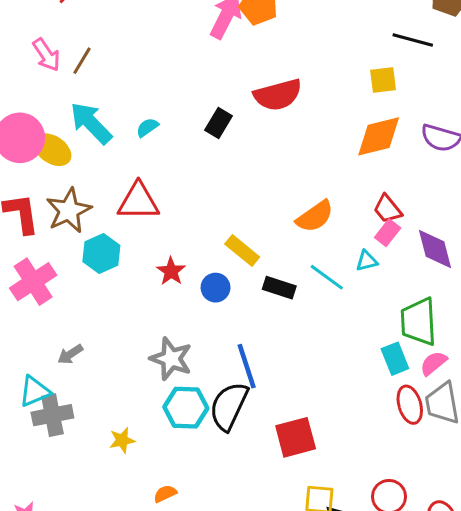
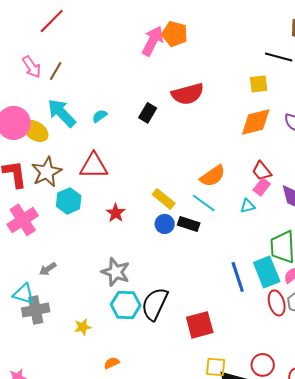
cyan line: (327, 277) -> (204, 203), moved
blue circle: (216, 288) -> (165, 224), moved
cyan rectangle: (395, 359) -> (267, 272), size x1.4
blue line: (247, 366) -> (238, 277), moved
cyan triangle: (35, 391) -> (24, 294), turned 40

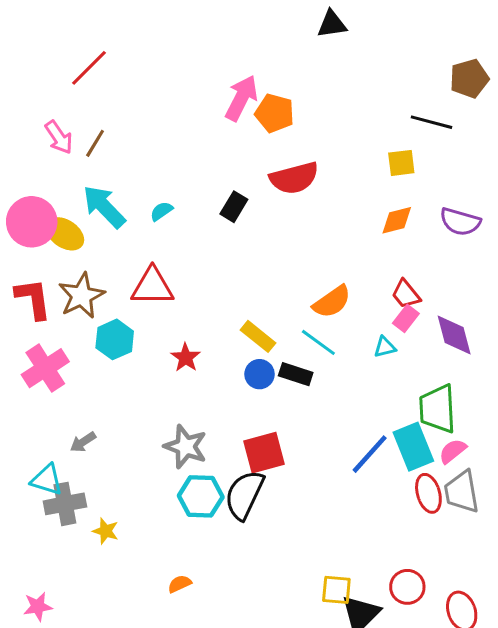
orange pentagon: (175, 34) -> (275, 113), moved
orange diamond: (256, 122) -> (397, 220), size x0.7
blue line: (238, 277) -> (370, 454), turned 60
red square: (200, 325) -> (264, 453), moved
yellow star: (83, 327) -> (106, 531), moved, turned 30

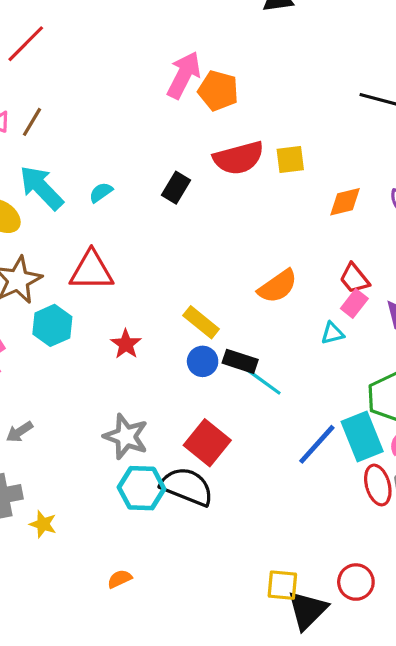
yellow square: (401, 163) -> (290, 160), moved
cyan line: (318, 342) -> (264, 382), moved
red square: (264, 453) -> (207, 443), turned -36
black semicircle: (244, 495) -> (187, 487), turned 87

